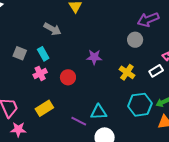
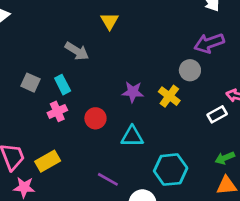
yellow cross: (127, 72) -> (169, 96), moved
cyan hexagon: (140, 105) -> (171, 170), moved
yellow rectangle: (44, 108) -> (48, 161), moved
cyan triangle: (99, 112) -> (132, 136), moved

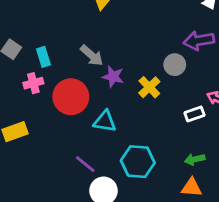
gray arrow: (77, 51) -> (92, 55), moved
red circle: (95, 118) -> (71, 97), size x1.6
purple line: (108, 179) -> (85, 164), moved

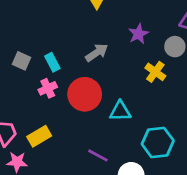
gray arrow: (92, 55) -> (97, 53), turned -65
purple star: (113, 77) -> (138, 34), moved, turned -30
purple line: (85, 164) -> (98, 155), moved

